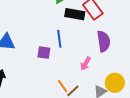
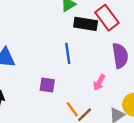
purple square: (44, 53) -> (47, 85), moved

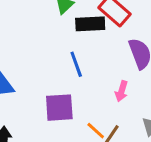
purple square: (47, 85) -> (59, 108), size x1.5

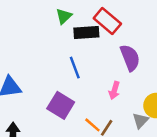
purple square: (59, 108) -> (61, 105), turned 36

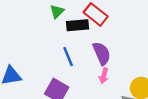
purple semicircle: (130, 58) -> (102, 53), moved

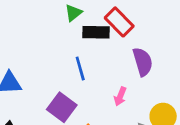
purple semicircle: (102, 53) -> (143, 62), moved

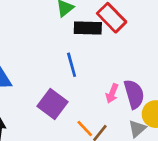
purple semicircle: (143, 62) -> (134, 94), moved

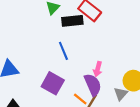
purple semicircle: (134, 94) -> (93, 85), moved

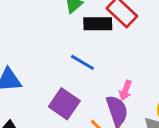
blue line: (63, 51) -> (82, 62), turned -42

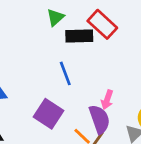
blue line: (82, 62) -> (65, 73), turned 40

